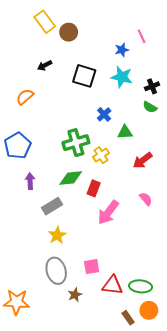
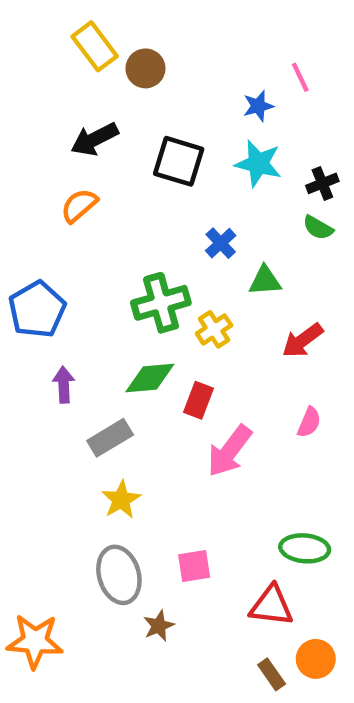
black arrow: (45, 65) -> (95, 139), size x1.5
orange semicircle: (25, 97) -> (79, 206), moved
pink semicircle: (146, 199) -> (309, 422), turned 64
red triangle: (112, 285) -> (272, 606), moved
green ellipse: (141, 286) -> (305, 548), moved

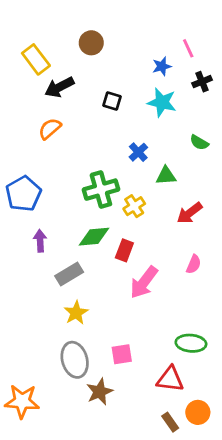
yellow rectangle: (95, 46) -> (36, 59), moved
black square: (179, 161) -> (112, 101), size x0.6
black cross: (322, 183) -> (202, 82), moved
brown star: (159, 626) -> (100, 392), size x1.4

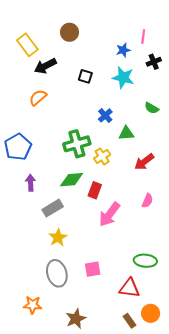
pink line: (188, 48) -> (143, 36), turned 32
brown star: (100, 392) -> (76, 319), moved
orange star: (22, 401) -> (33, 305), moved, size x0.7

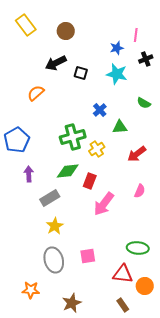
yellow rectangle: (27, 45) -> (26, 25), moved
black arrow: (45, 66) -> (56, 63), moved
orange circle: (151, 313) -> (145, 286), moved

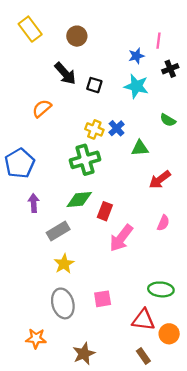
black arrow: (56, 63) -> (65, 73), turned -105
yellow cross: (97, 149) -> (94, 129), moved, turned -35

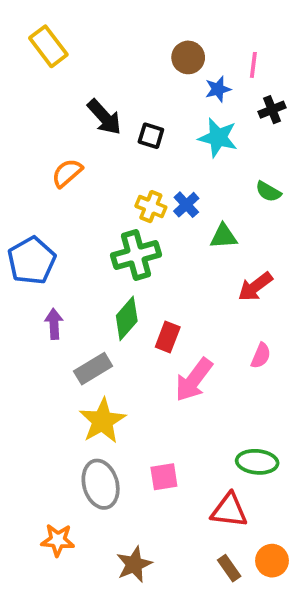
brown circle: (77, 36) -> (188, 57), moved
green diamond: (79, 200) -> (127, 318), turned -44
yellow star: (64, 264) -> (102, 421), size x1.4
orange circle: (169, 334) -> (272, 561), moved

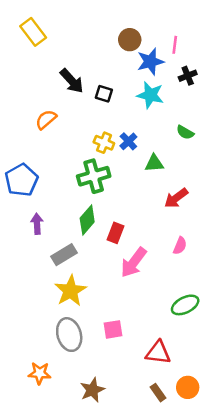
blue star: (218, 89) -> (150, 62), size x1.5
green ellipse: (257, 462) -> (185, 305), moved, turned -32

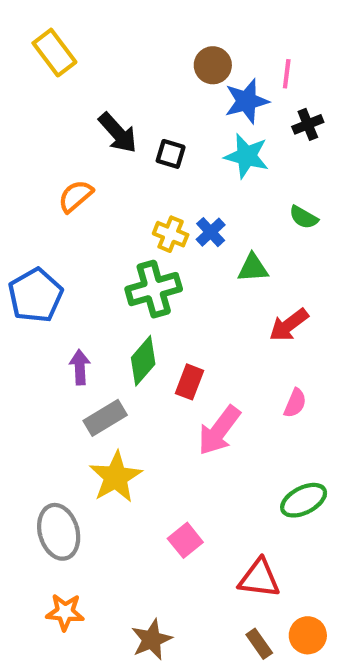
purple arrow: (37, 224) -> (80, 367), moved
pink square: (113, 329) -> (185, 540), turned -30
gray ellipse: (69, 335) -> (59, 532), moved

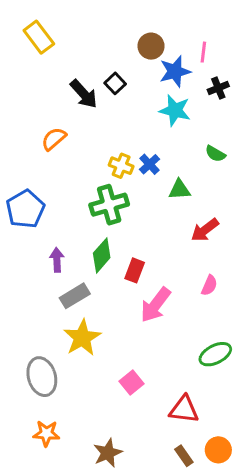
black square: (171, 154) -> (115, 83), moved, turned 30

